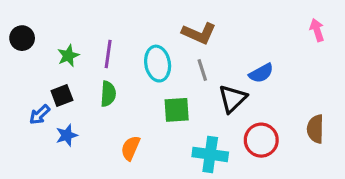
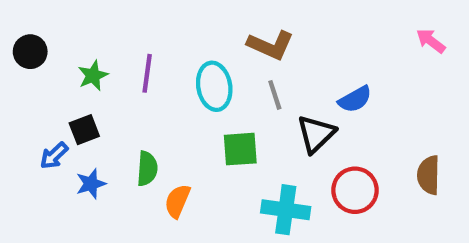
pink arrow: (317, 30) -> (431, 41), turned -35
green semicircle: (108, 94) -> (147, 169), moved

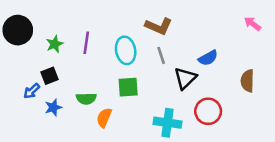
black circle: (30, 52) -> (18, 30), size x1.5
green square: (240, 149) -> (128, 87), moved
green semicircle: (147, 169) -> (86, 99), turned 84
brown semicircle: (429, 175) -> (247, 81), moved

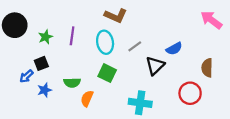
pink arrow: (253, 24) -> (211, 20), size x1.5
brown L-shape: (159, 26) -> (116, 16), moved
gray line: (161, 55) -> (135, 46), turned 72
green square: (128, 87) -> (107, 73), turned 30
red circle: (208, 111) -> (190, 93), moved

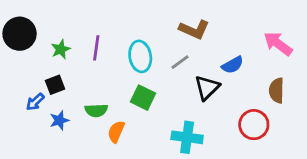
brown L-shape: (116, 16) -> (194, 29), moved
pink arrow: (211, 20) -> (278, 44), moved

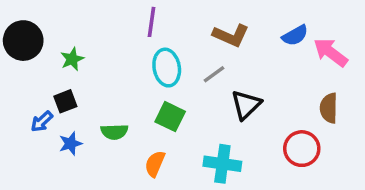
purple line: (96, 48) -> (151, 22), moved
blue semicircle: (233, 65) -> (295, 35), moved
orange semicircle: (116, 132) -> (155, 164), moved

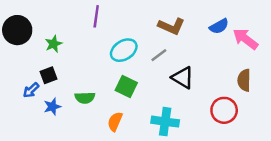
purple line: (151, 22) -> (96, 16), moved
cyan ellipse: (167, 68) -> (124, 50), turned 68
black triangle: (246, 105) -> (183, 78), turned -45

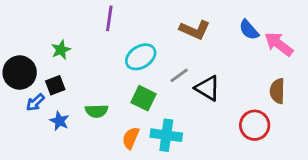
blue semicircle: (219, 26) -> (249, 30), turned 78
black circle: (17, 30) -> (20, 73), moved
gray line: (159, 55) -> (179, 75), moved
blue star: (52, 107) -> (59, 121), turned -30
cyan cross: (165, 122) -> (166, 135), moved

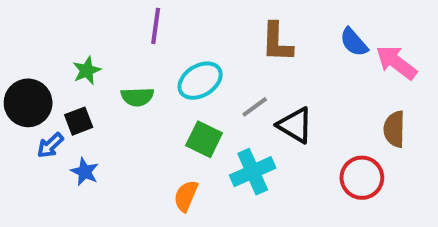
brown L-shape: (195, 30) -> (277, 42), turned 68
green semicircle: (97, 111) -> (137, 97), moved
cyan cross: (166, 135) -> (253, 172), moved, turned -32

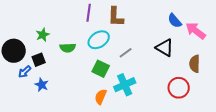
purple line: (156, 26) -> (89, 13), moved
brown L-shape: (277, 42) -> (116, 17), moved
black triangle: (295, 125) -> (165, 48), moved
orange semicircle: (186, 196) -> (101, 97), moved

